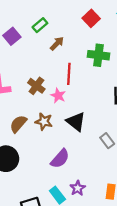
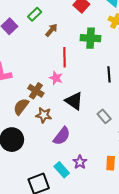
brown cross: (36, 86) -> (36, 91), moved
brown star: (44, 122) -> (44, 115), moved

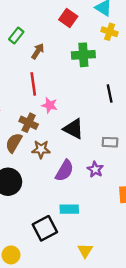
red line: (65, 57) -> (33, 84), moved
gray rectangle: (104, 116) -> (110, 142), turned -40
purple star: (80, 162) -> (95, 169), moved
cyan rectangle: (62, 170) -> (69, 209), turned -42

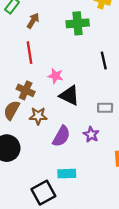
pink star: (50, 105) -> (55, 76), moved

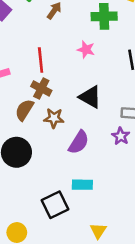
red line: (29, 53) -> (41, 60), moved
pink star: (55, 76) -> (86, 50), moved
purple star: (91, 135) -> (121, 136), moved

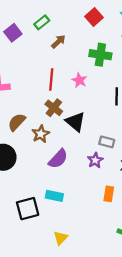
red line: (41, 60) -> (51, 79), moved
brown cross: (41, 88) -> (54, 108), moved
brown star: (54, 118) -> (41, 134), turned 30

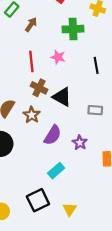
purple star: (95, 160) -> (80, 143), moved
cyan rectangle: (54, 196) -> (56, 171), turned -42
black square: (28, 209) -> (38, 200), moved

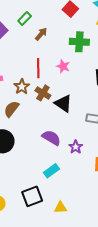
brown star: (32, 115) -> (22, 87), moved
purple semicircle: (53, 135) -> (51, 138), turned -96
yellow triangle: (70, 209) -> (61, 207), turned 48

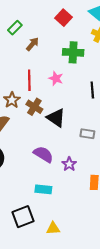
cyan rectangle: (51, 171) -> (43, 189), turned 42

